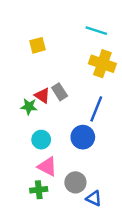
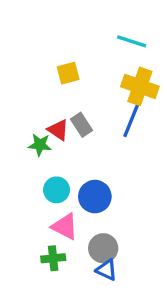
yellow square: (38, 45) -> (68, 73), moved
blue line: (96, 109) -> (132, 120), moved
blue circle: (83, 137) -> (95, 197), moved
blue triangle: (94, 198) -> (107, 270), moved

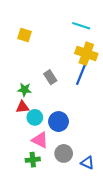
yellow square: (68, 73) -> (25, 35), moved, turned 32
red triangle: (58, 130) -> (22, 107), moved, turned -40
blue triangle: (107, 270) -> (87, 163), moved

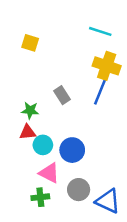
blue triangle: (87, 163) -> (108, 201), size x1.5

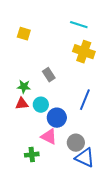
blue line: (100, 91) -> (85, 100), moved
cyan circle: (43, 145) -> (41, 105), moved
pink triangle: (49, 173) -> (49, 137), moved
gray circle: (79, 190) -> (76, 143), moved

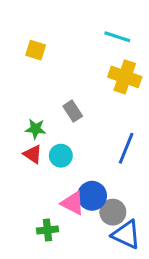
red triangle: (22, 104) -> (33, 154), turned 40
blue circle: (57, 118) -> (92, 196), moved

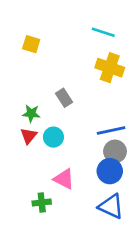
blue line: (126, 148) -> (111, 130), turned 56
red triangle: (33, 154) -> (29, 136), turned 36
blue circle: (92, 196) -> (110, 171), moved
gray circle: (113, 212) -> (115, 151), moved

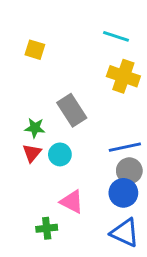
gray rectangle: (64, 98) -> (72, 110), size x1.5

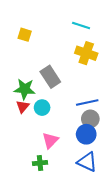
green star: (35, 128) -> (25, 89), size x1.5
pink triangle: (72, 202) -> (50, 140), turned 48
green cross: (47, 228) -> (40, 163), moved

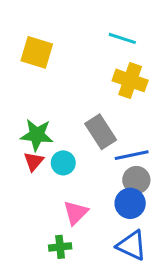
yellow square: (25, 35) -> (37, 52), size x1.5
gray rectangle: (50, 77) -> (101, 132), moved

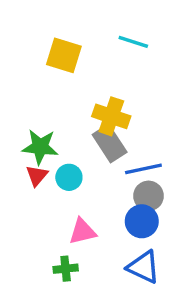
yellow square: (37, 52) -> (64, 55), moved
yellow cross: (130, 80) -> (111, 116), moved
pink triangle: (76, 213) -> (82, 231), turned 32

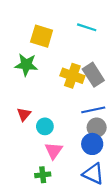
gray rectangle: (110, 143) -> (93, 75), moved
green star: (40, 147) -> (26, 65), moved
cyan circle: (69, 177) -> (45, 126), moved
pink triangle: (82, 231) -> (54, 151), turned -42

